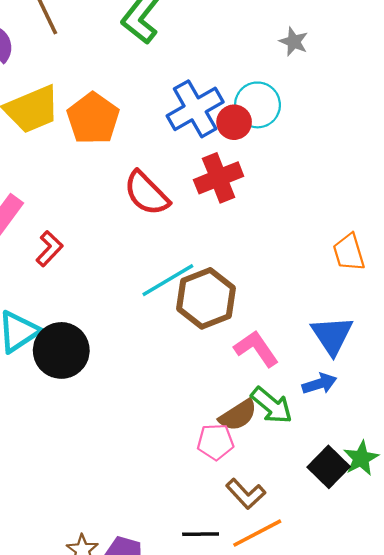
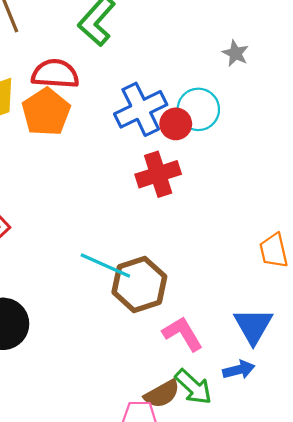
red semicircle: (146, 193) -> (55, 74), moved, turned 135
cyan line: (168, 280) -> (105, 265), turned 51

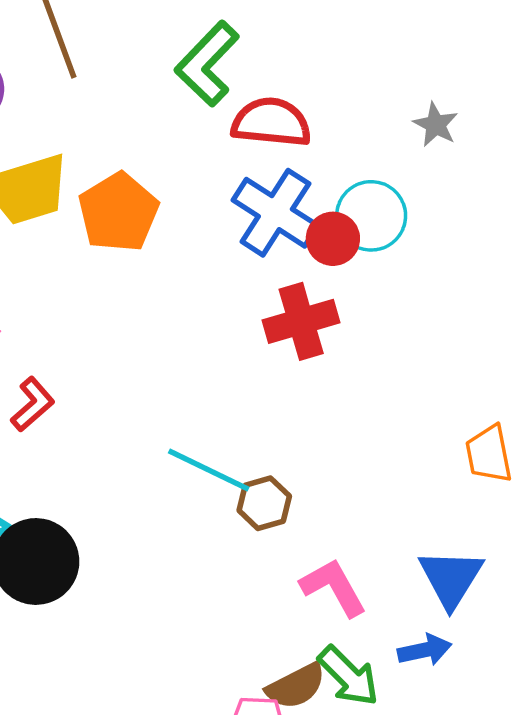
red semicircle: (55, 74) -> (271, 122), moved
blue cross: (141, 109) -> (275, 213), turned -33
brown hexagon: (139, 284) -> (264, 503), size x0.6

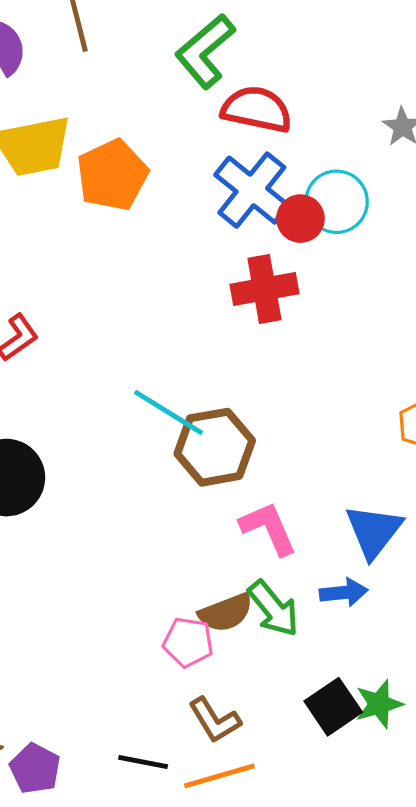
brown hexagon: (264, 503) -> (215, 447), size x1.6

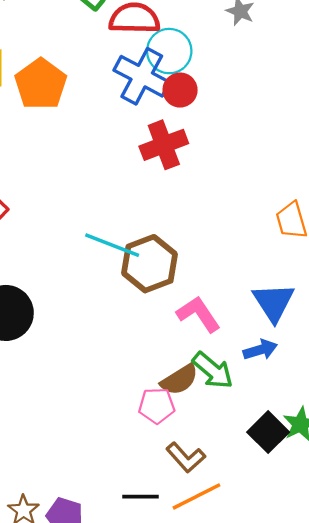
cyan circle: (337, 202) -> (169, 51), moved

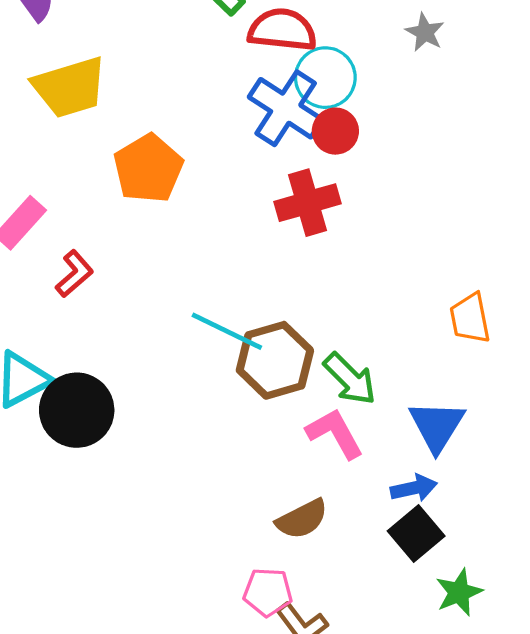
orange pentagon: (41, 84) -> (148, 169), moved
green arrow: (213, 370) -> (350, 379), moved
pink pentagon: (157, 406) -> (268, 592), moved
black square: (268, 432) -> (416, 534), moved

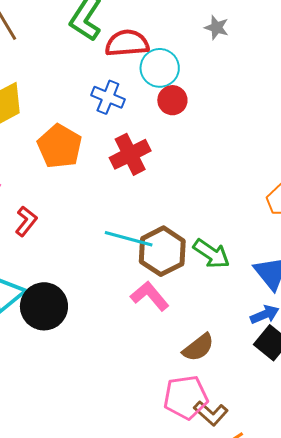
blue cross: (286, 108) -> (108, 97), moved, size x0.7
red cross: (308, 203) -> (130, 154), moved
pink L-shape: (335, 433) -> (150, 296), moved
pink pentagon: (268, 592) -> (186, 397), size x1.4

